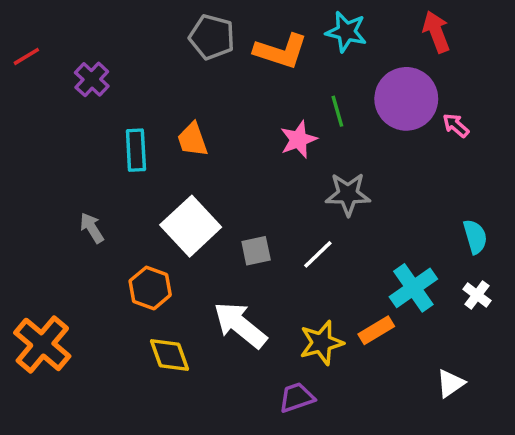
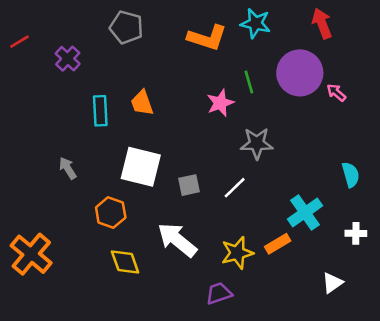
gray pentagon: (212, 37) -> (126, 27), moved
white square: (191, 226) -> (141, 167), turned -33
white cross: (477, 295) -> (356, 233), moved, turned -36

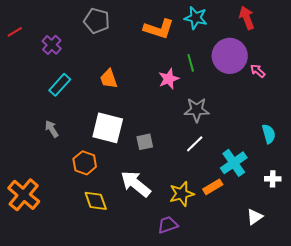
cyan rectangle: (100, 111) -> (60, 85), moved, turned 45
white line: (235, 188) -> (195, 144), moved

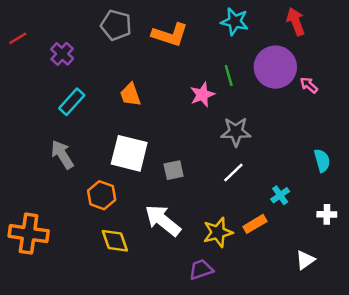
orange L-shape: (159, 29) -> (170, 35), moved
gray arrow: (52, 129) -> (62, 155), size x1.4
cyan cross: (234, 163) -> (280, 195), size x0.6
orange cross: (24, 195) -> (29, 234), turned -32

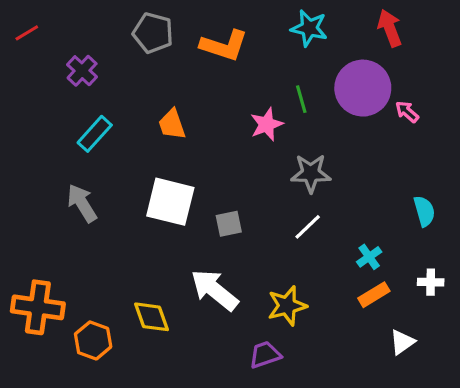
red line: (18, 38) -> (27, 33), moved
orange hexagon: (102, 195) -> (93, 340), moved
orange rectangle: (255, 224) -> (374, 295), moved

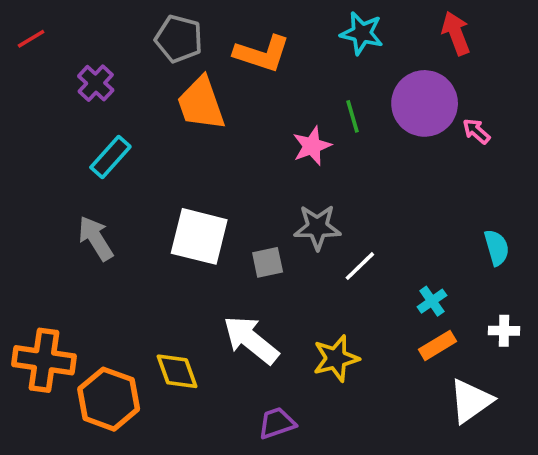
orange trapezoid: (172, 124) -> (201, 103), moved, size x1.5
gray star: (311, 173) -> (317, 227), moved
orange hexagon: (93, 340) -> (109, 399), size x1.4
white triangle: (402, 342) -> (471, 401), size x1.5
purple trapezoid: (265, 355) -> (277, 423), moved

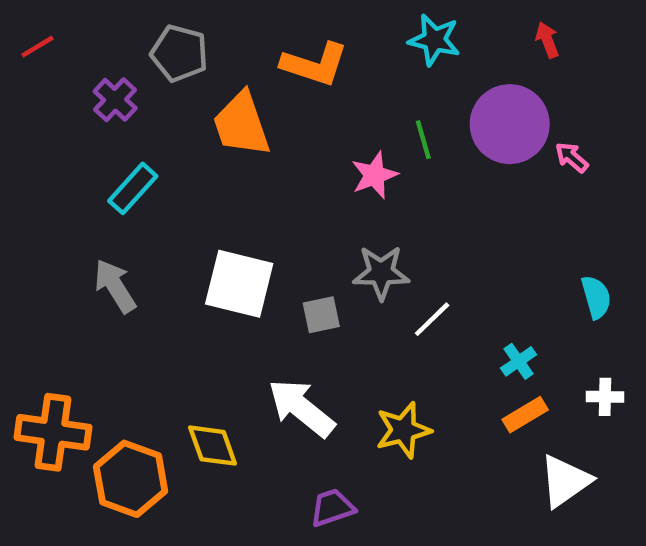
red arrow: (456, 33) -> (547, 40), size x0.7
gray pentagon: (179, 39) -> (179, 53), moved

